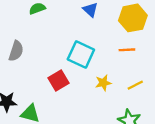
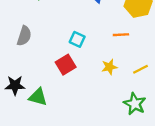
orange line: (127, 50) -> (121, 35), moved
cyan square: (81, 55) -> (77, 39), moved, size x0.6

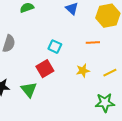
green triangle: (38, 97) -> (29, 90), moved, turned 36
green star: (135, 104) -> (105, 103), turned -30

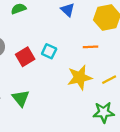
red square: (45, 69) -> (25, 57), moved
yellow star: (83, 71) -> (80, 77), size x1.6

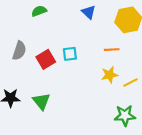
cyan square: (49, 51) -> (70, 54), turned -32
yellow star: (80, 77) -> (110, 75), moved, size x0.7

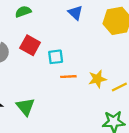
orange line: (112, 50) -> (68, 77), moved
red square: (46, 59) -> (30, 45), moved, turned -30

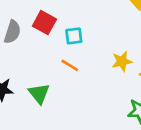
orange line: (68, 77) -> (70, 65), moved, turned 35

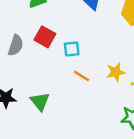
orange line: (70, 65) -> (81, 76), moved

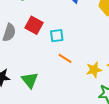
yellow star: (116, 72) -> (94, 70), moved

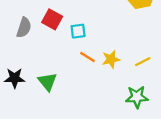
yellow star: (94, 70) -> (111, 59), moved

